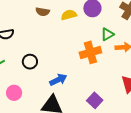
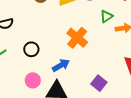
orange cross: (90, 52) -> (77, 38), moved, turned -30
pink circle: (14, 93) -> (33, 80), moved

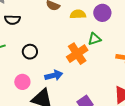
green triangle: (106, 16) -> (94, 39), moved

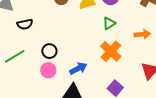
orange cross: (77, 54) -> (111, 51), moved
pink circle: (22, 82) -> (48, 70), moved

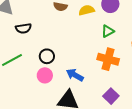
orange cross: (111, 51) -> (108, 59), turned -30
blue arrow: (78, 68) -> (75, 75), turned -126

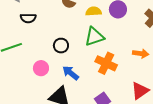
green triangle: (108, 31) -> (94, 37), moved, size x1.5
black circle: (47, 56) -> (61, 46), moved

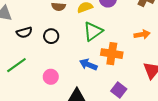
black circle: (61, 46) -> (51, 36), moved
blue arrow: (71, 73) -> (88, 65), moved

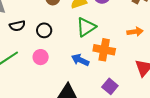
pink circle: (51, 77) -> (41, 57), moved

